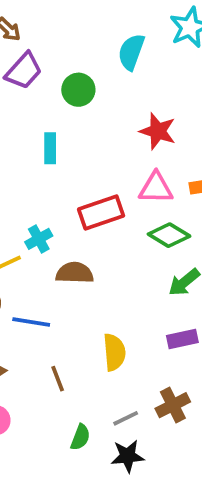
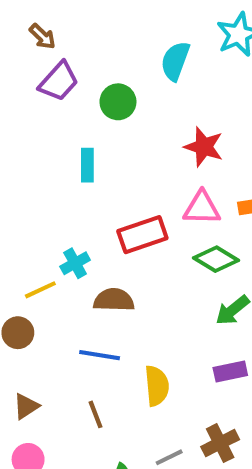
blue line: (31, 322) -> (100, 355), moved

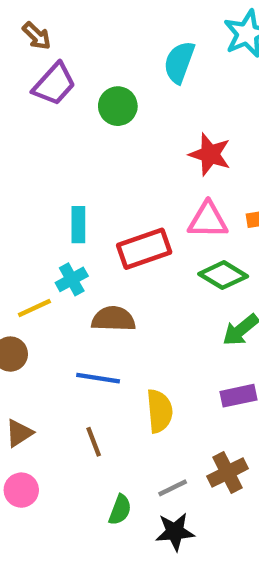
cyan rectangle: (87, 165) -> (78, 225), moved

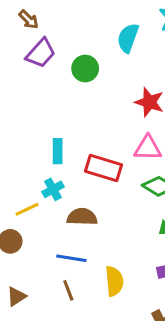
red rectangle: (144, 249) -> (104, 168), turned 36
brown line: (94, 442) -> (68, 290), moved

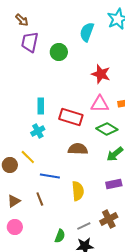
purple trapezoid: (41, 53) -> (30, 42), turned 150
yellow line: (27, 209) -> (28, 157), moved, turned 70
brown semicircle: (82, 217) -> (78, 149), moved
brown line: (68, 290) -> (40, 199), moved

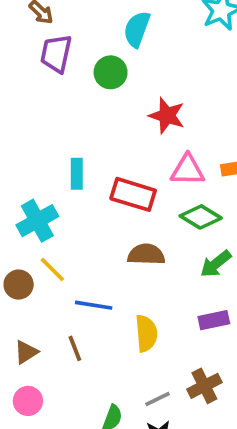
cyan semicircle: (87, 32) -> (137, 29), moved
red star: (101, 74) -> (167, 116), moved
cyan cross: (38, 131) -> (37, 221), moved, size x1.5

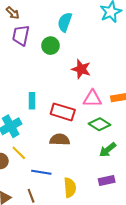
brown semicircle: (146, 254) -> (60, 140), moved

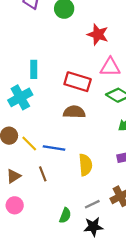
cyan rectangle: (32, 101) -> (34, 69), moved
yellow line: (19, 153) -> (29, 143), moved

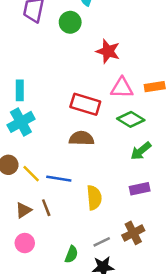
cyan rectangle: (34, 69) -> (20, 90), moved
brown triangle: (14, 176) -> (23, 210), moved
pink circle: (15, 205) -> (25, 243), moved

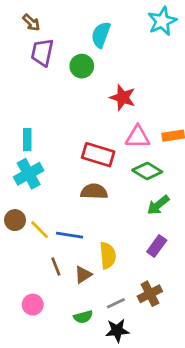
purple rectangle: (140, 189) -> (157, 246), turned -42
brown triangle: (23, 210) -> (83, 275), moved
green semicircle: (71, 254) -> (83, 317), turned 54

